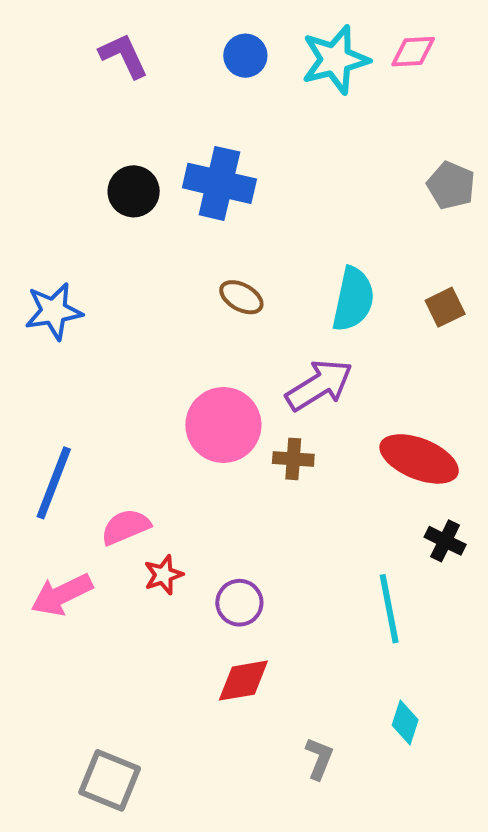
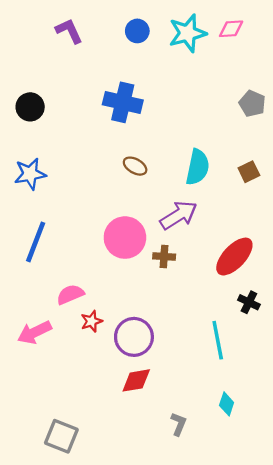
black circle: (134, 191) -> (30, 107), moved
red ellipse: (419, 459) -> (234, 257), turned -69
blue line: (54, 483) -> (36, 242), moved
purple circle: (239, 603) -> (134, 337), size x1.5

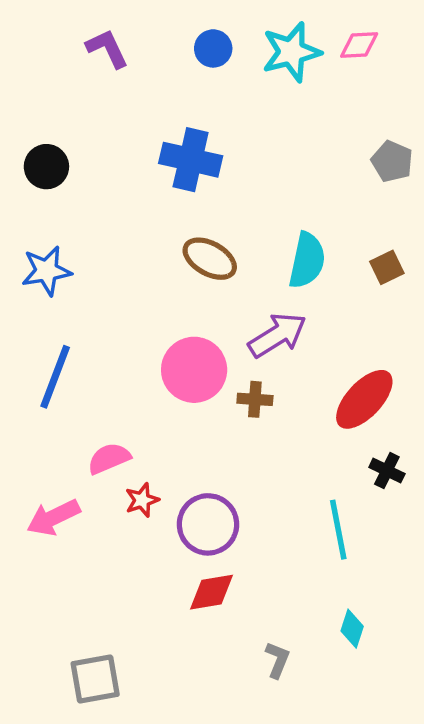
brown ellipse: (135, 166) -> (210, 259), size x1.4
gray square: (61, 436) -> (95, 679), turned -32

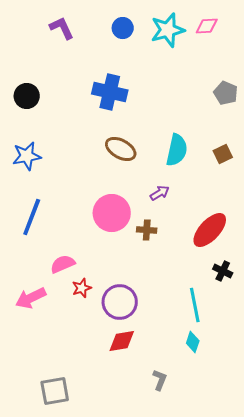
purple arrow: (277, 335) -> (160, 193), size x0.6
cyan diamond: (352, 629) -> (193, 342), moved

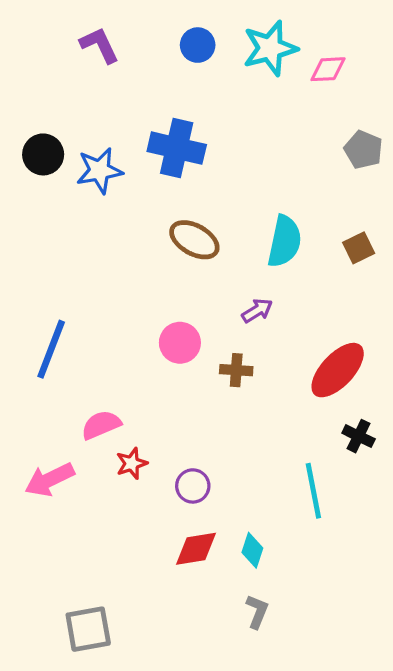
pink diamond: (207, 26) -> (328, 69), moved
blue star: (27, 156) -> (99, 171), moved
pink circle: (112, 213) -> (180, 343), size x0.7
purple circle: (120, 302) -> (193, 486), size x0.6
cyan diamond: (193, 342) -> (252, 550), moved

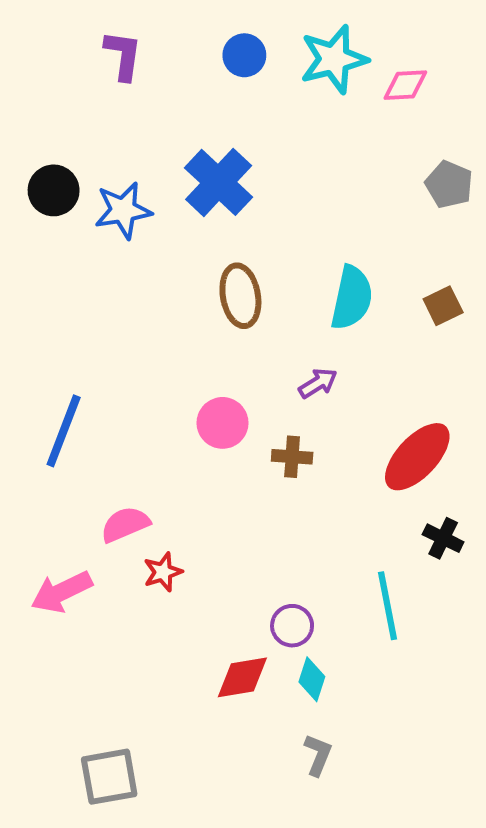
purple L-shape: (99, 45) -> (123, 55), turned 33
blue cross: (177, 148) -> (219, 182), turned 30
brown ellipse: (194, 240) -> (240, 296), turned 51
purple circle: (193, 486) -> (292, 626), moved

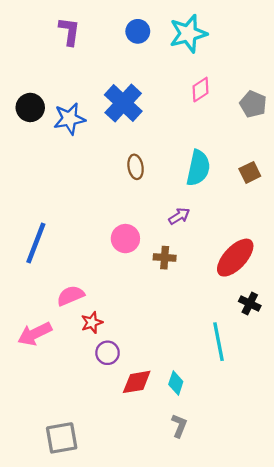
pink diamond: (405, 85) -> (200, 90), moved, turned -30
brown ellipse: (240, 296) -> (136, 167), size x0.7
purple circle: (292, 626) -> (108, 353), moved

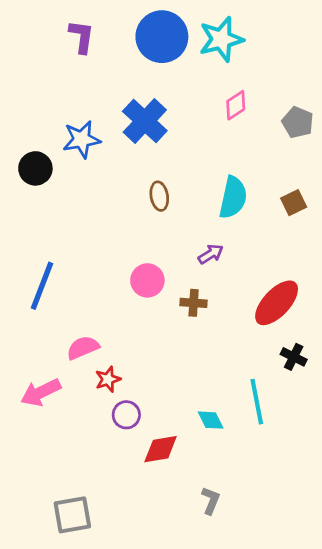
blue circle: (138, 31) -> (162, 37), size x1.8
black circle: (30, 107) -> (35, 168), moved
cyan diamond: (176, 383) -> (211, 420), moved, turned -45

